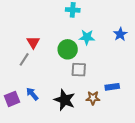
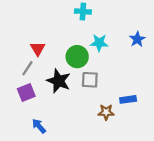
blue arrow: (32, 94) -> (39, 126), moved
purple square: (12, 99) -> (26, 92), moved
black star: (65, 100) -> (59, 81), moved

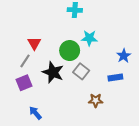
blue star: (137, 39) -> (124, 56), moved
gray square: (90, 80) -> (81, 71), turned 35
blue rectangle: (128, 99) -> (115, 78), moved

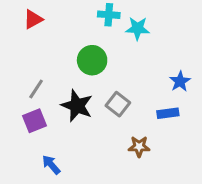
cyan star: (89, 38) -> (138, 28), moved
red triangle: (34, 43) -> (33, 19), moved, turned 32
green circle: (70, 51) -> (92, 60), moved

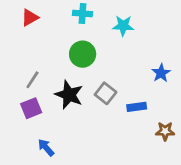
cyan cross: (109, 15) -> (83, 13), moved
blue rectangle: (168, 113) -> (137, 107), moved
brown star: (139, 147) -> (165, 131), moved

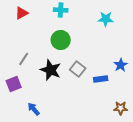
cyan star: (123, 26) -> (106, 19), moved
blue star: (161, 73) -> (121, 65), moved
purple square: (31, 108) -> (14, 84), moved
brown star: (165, 131) -> (121, 108), moved

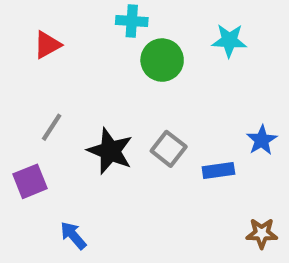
red triangle: (22, 13) -> (47, 45), moved
green circle: (61, 40) -> (162, 60), moved

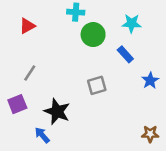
gray square: (169, 149) -> (97, 85), turned 36
black star: (110, 151) -> (57, 112), moved
blue rectangle: (218, 170) -> (125, 54), moved, turned 56

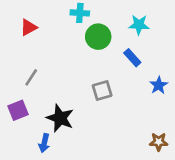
blue arrow: (42, 135) -> (44, 143), turned -126

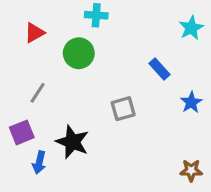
cyan star: (139, 25) -> (191, 28), moved, turned -30
green circle: (98, 37) -> (79, 53), moved
blue arrow: (44, 143) -> (39, 163), moved

